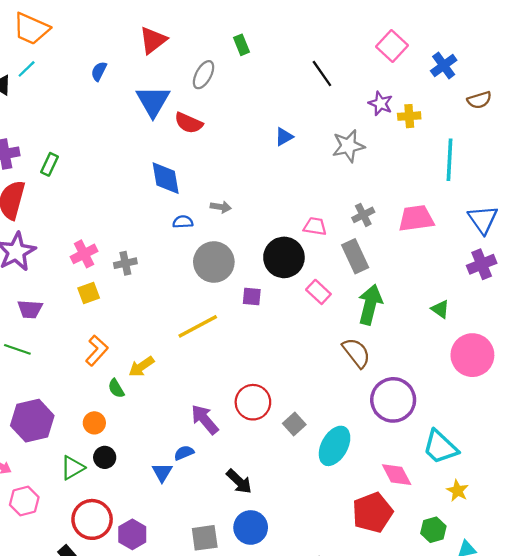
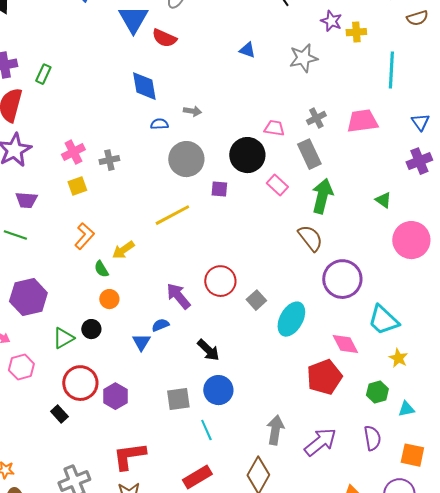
blue triangle: (284, 137) -> (247, 50), turned 48
blue triangle: (483, 219) -> (420, 122), size x0.7
orange circle: (94, 423) -> (109, 299), moved

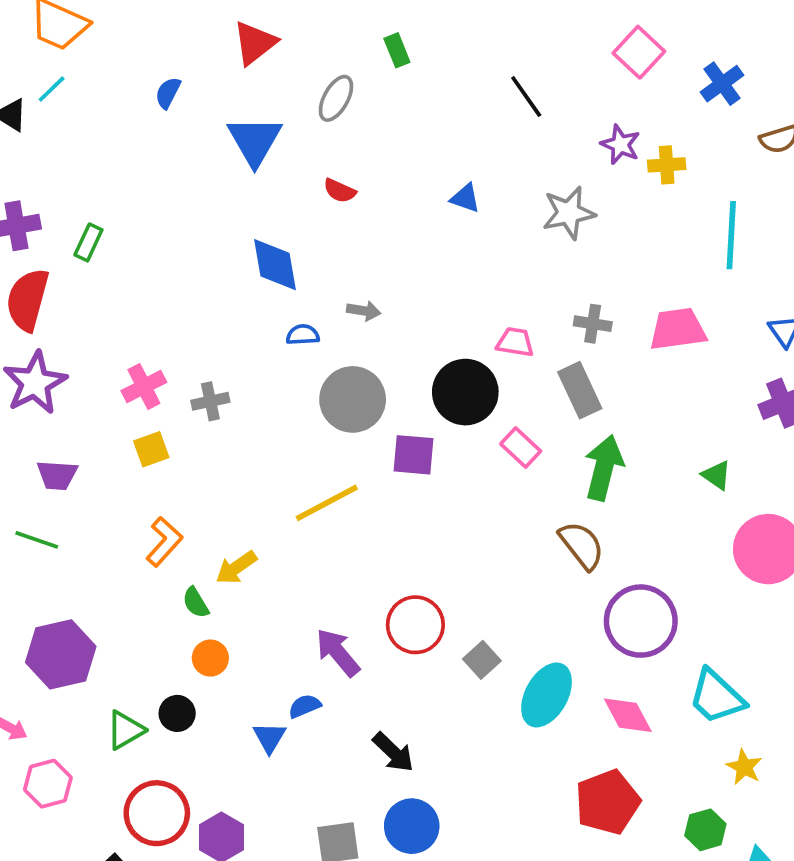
red semicircle: (164, 38) -> (340, 191), moved, size x0.7
gray cross: (316, 118) -> (593, 324), turned 36
purple square: (219, 189) -> (414, 455), size x1.4
pink diamond: (345, 344) -> (628, 715), moved

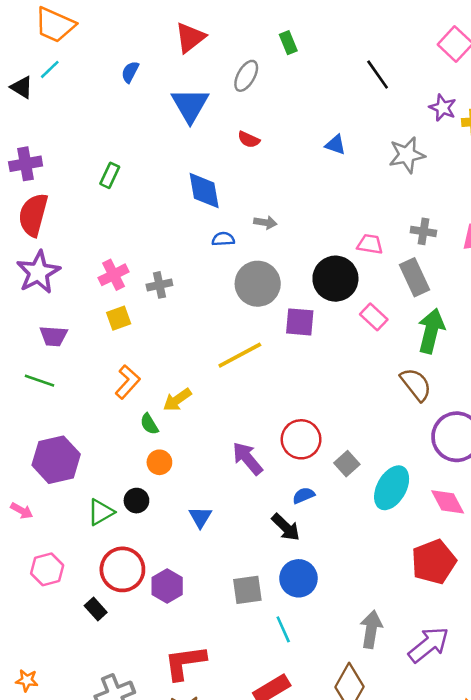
green rectangle: (88, 242) -> (110, 175), moved
blue semicircle: (305, 706) -> (304, 495), moved
pink hexagon: (48, 784) -> (47, 569), moved

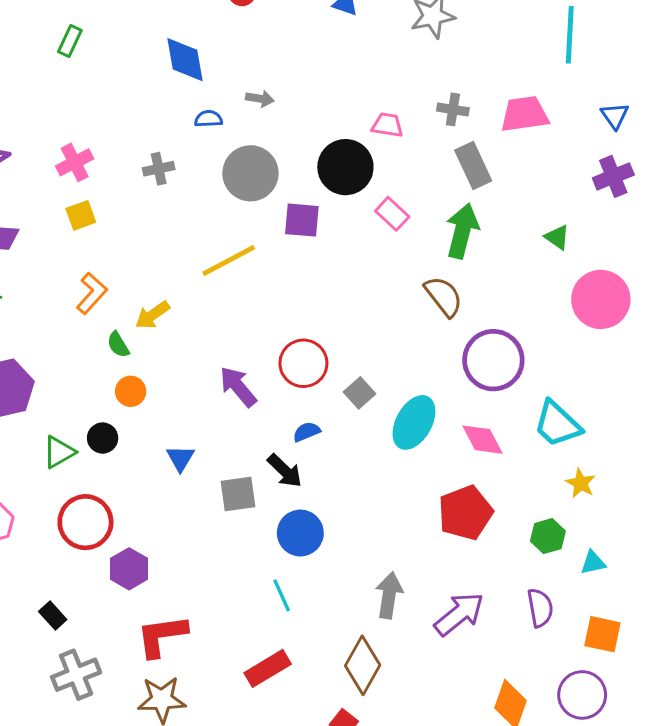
gray rectangle: (415, 277) -> (473, 166), moved
gray cross: (159, 285) -> (159, 169), moved
purple hexagon: (167, 586) -> (129, 569), moved
gray square: (247, 590) -> (238, 494), moved
black rectangle: (96, 609) -> (53, 616), moved

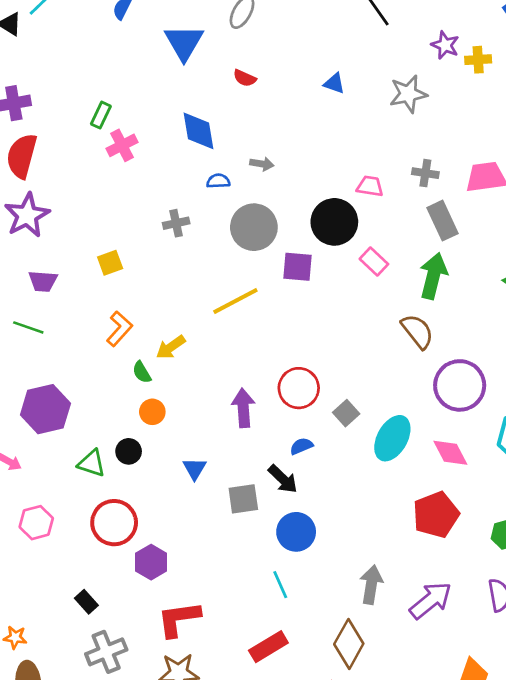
pink cross: (75, 162) -> (122, 145), moved
purple arrow: (238, 387) -> (243, 408), turned 36
green triangle: (59, 452) -> (92, 463), turned 48

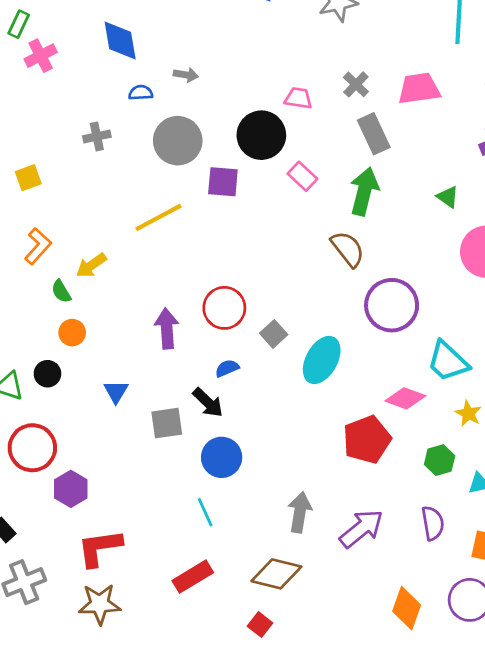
gray cross: (425, 173) -> (356, 84), turned 35
pink diamond: (450, 453) -> (405, 398), moved, turned -42
brown diamond: (349, 644) -> (276, 574), turned 75

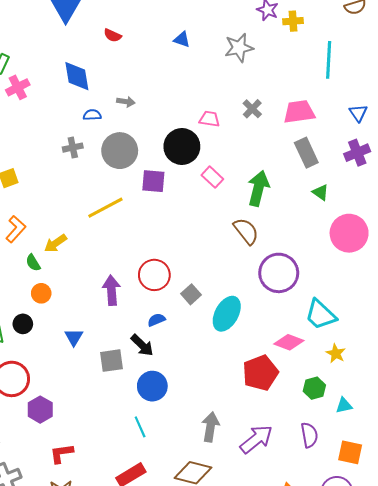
gray rectangle: (374, 134) -> (306, 153), moved
gray cross: (97, 137) -> (73, 148), moved
red L-shape: (100, 548) -> (62, 453), size x0.7

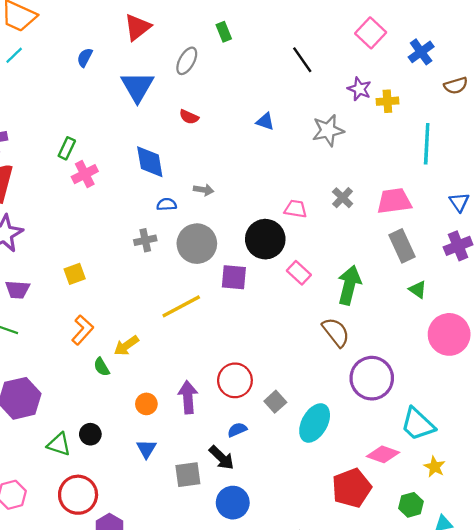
orange circle: (41, 293) -> (146, 404), moved

